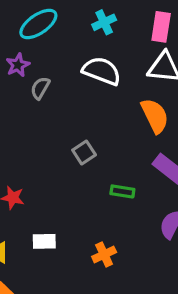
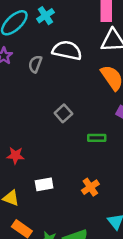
cyan cross: (104, 22) -> (45, 16), moved
gray semicircle: (40, 88) -> (35, 64), moved

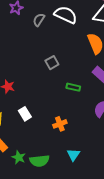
white rectangle: (44, 184) -> (25, 114), turned 56

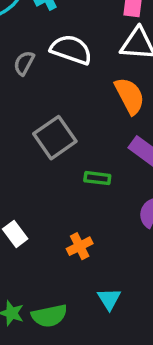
gray square: (52, 63) -> (55, 138), size x1.6

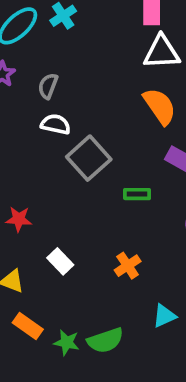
white semicircle: (71, 50) -> (56, 124), moved, size x0.7
cyan triangle: (109, 299) -> (164, 316), turned 45

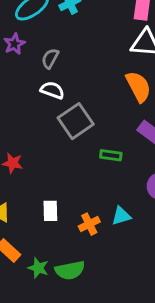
white rectangle: (60, 261) -> (50, 211), moved, turned 35
orange cross: (128, 266) -> (89, 224), moved
cyan triangle: (164, 316) -> (121, 216), moved

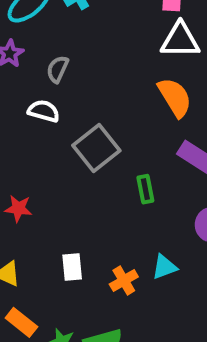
white semicircle: (52, 90) -> (44, 111), moved
green rectangle: (111, 155) -> (145, 189), turned 75

